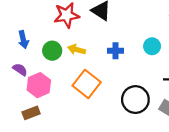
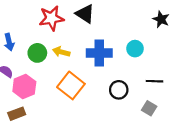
blue cross: (115, 51) -> (99, 53), size x1.6
black circle: (135, 100) -> (119, 90), moved, size x0.7

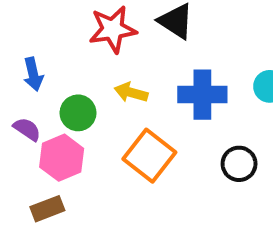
green circle: (37, 53) -> (78, 113), moved

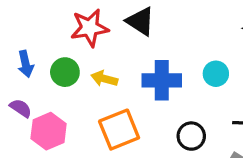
green circle: (78, 113) -> (65, 72), moved
orange square: (149, 156) -> (119, 130), turned 30

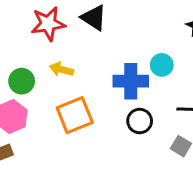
green circle: (65, 72) -> (22, 81), moved
blue cross: (162, 80) -> (131, 81), moved

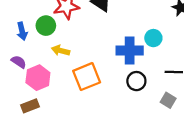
yellow arrow: (61, 69) -> (61, 50), moved
green circle: (22, 81) -> (46, 26), moved

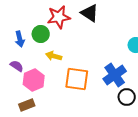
blue cross: (130, 50) -> (115, 75), moved, turned -35
orange square: (87, 77) -> (77, 79), turned 30
black circle: (136, 81) -> (127, 97), moved

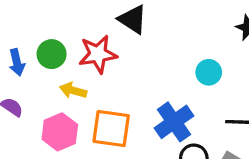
red star: (59, 17) -> (98, 54), moved
pink hexagon: (34, 80) -> (60, 132), moved

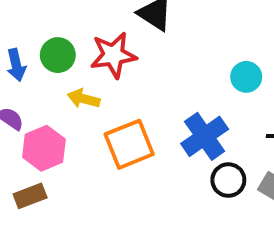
orange square: (111, 129) -> (129, 144), turned -30
pink hexagon: (60, 132) -> (44, 148), moved

